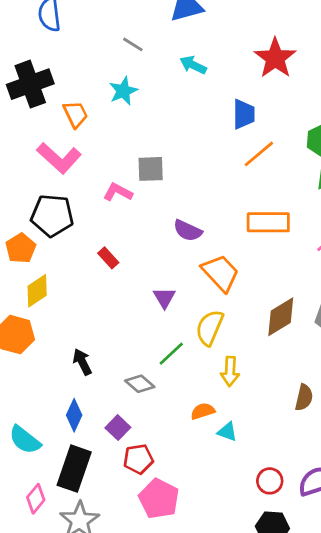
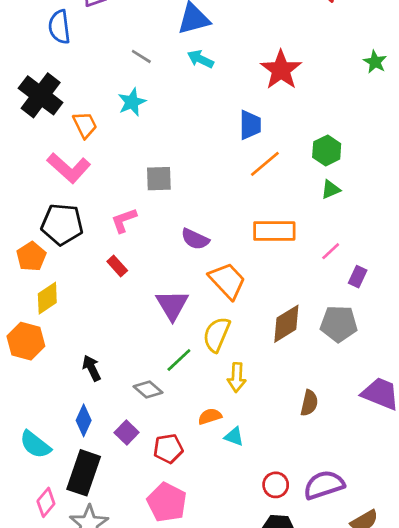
cyan arrow: (193, 65) -> (200, 59), moved
black cross: (30, 84) -> (41, 95), turned -33
pink L-shape: (118, 192) -> (124, 220), moved, turned -48
purple triangle: (164, 298) -> (172, 305), size x1.5
red pentagon: (138, 459) -> (168, 449), moved

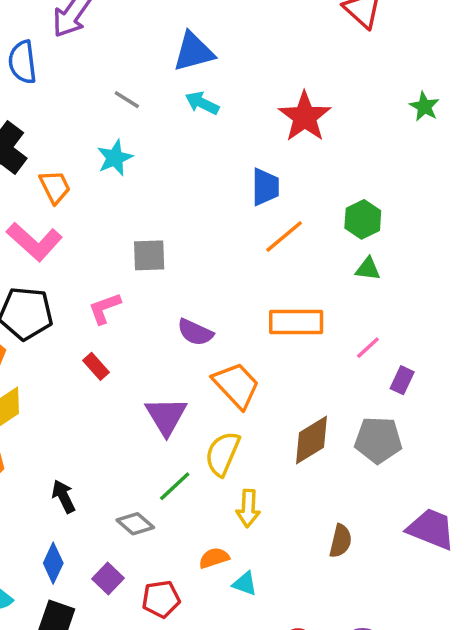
green triangle: (331, 189) -> (368, 269), turned 30

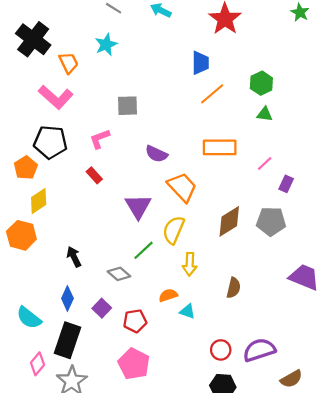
brown semicircle: (341, 541) -> (234, 288), moved

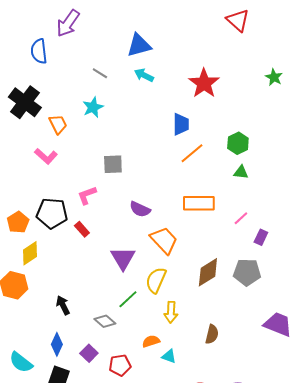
pink L-shape: (56, 97) -> (46, 156), size x0.7
black pentagon: (50, 142) -> (52, 213), moved

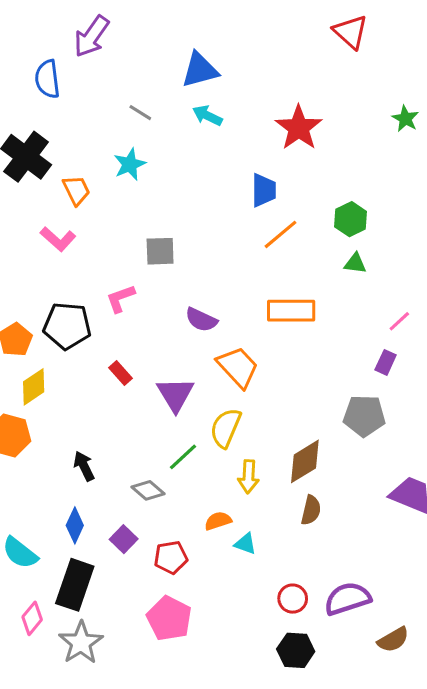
pink line: (241, 218) -> (399, 321), moved
red rectangle: (82, 229) -> (121, 373), moved
brown diamond: (208, 272) -> (305, 461), moved

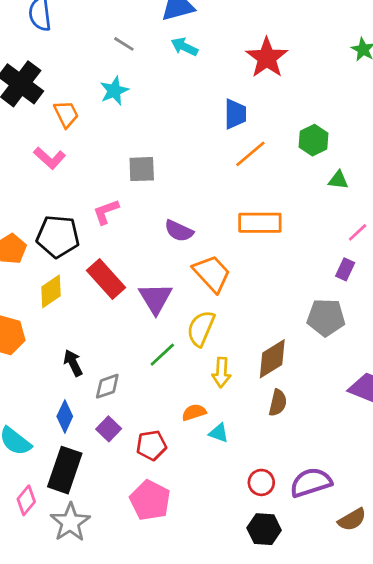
green triangle: (355, 263) -> (338, 180), moved
red rectangle: (121, 373) -> (106, 279), size x1.8
yellow diamond: (34, 387) -> (51, 291), moved
gray diamond: (148, 490) -> (107, 386), moved, turned -60

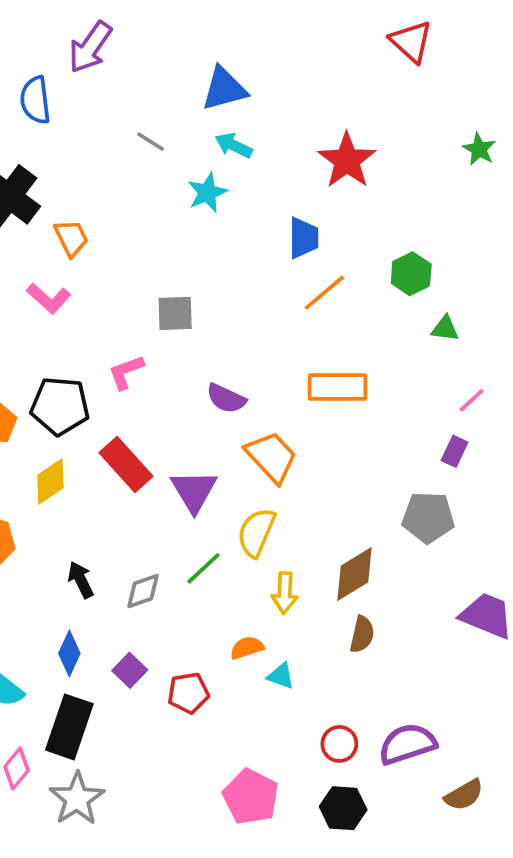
cyan star: (114, 91) -> (207, 193), moved
gray diamond: (107, 386) -> (143, 591), moved
pink pentagon: (150, 500) -> (251, 797), moved

